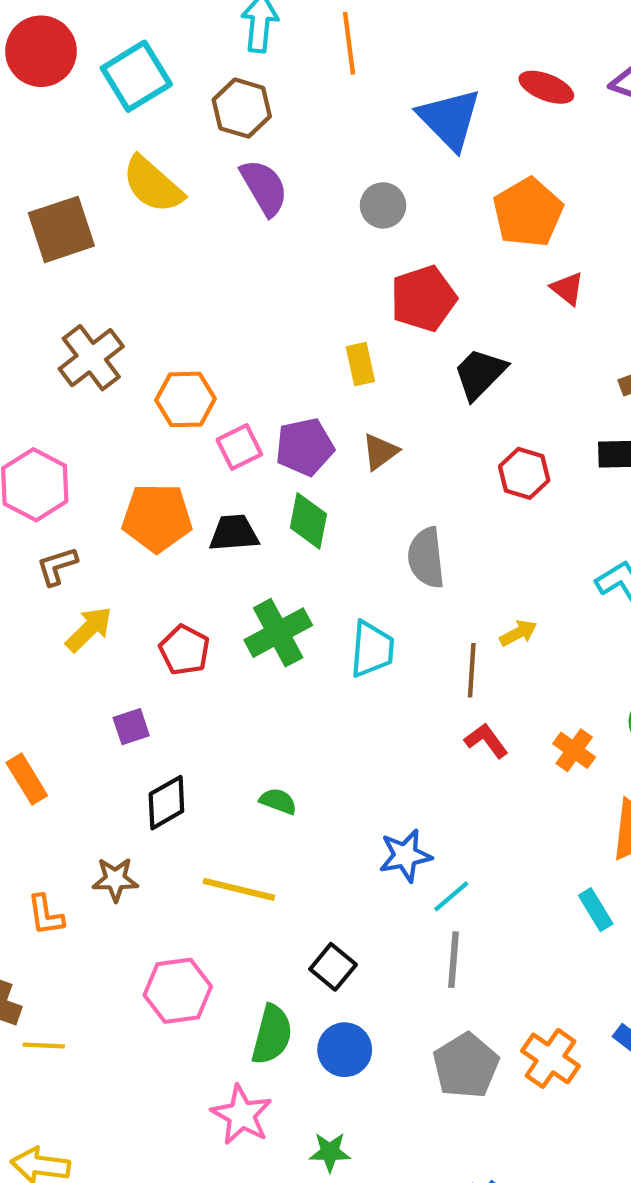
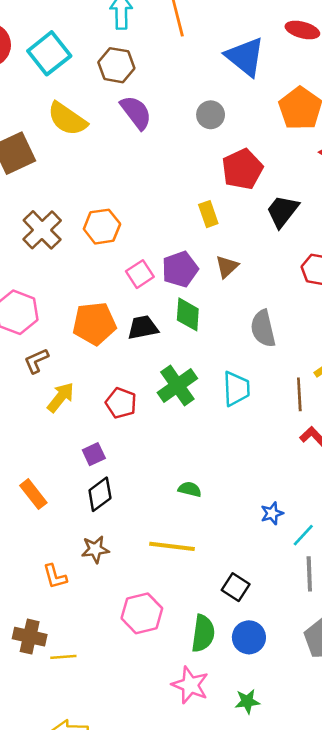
orange hexagon: (185, 399) -> (102, 227), moved
black diamond: (166, 803) -> (100, 494), moved
blue star: (405, 856) -> (272, 513), size x0.7

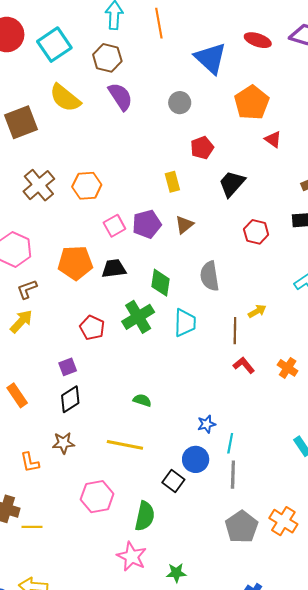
red pentagon: (242, 169) -> (202, 148), size x0.7
green diamond: (188, 314) -> (161, 283), moved
yellow arrow: (61, 397) -> (21, 321), moved
cyan line: (303, 535) -> (230, 443), turned -36
blue circle: (249, 637) -> (196, 459), moved

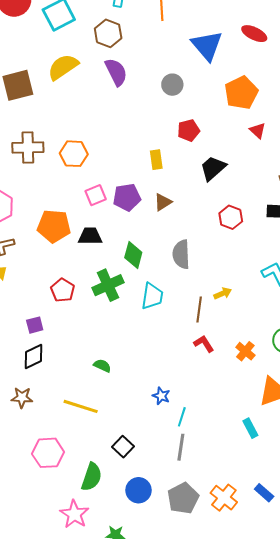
yellow semicircle: (65, 98) -> (63, 67), turned 100
brown cross: (39, 185) -> (28, 148), turned 32
blue star: (206, 424) -> (161, 396), turned 30
blue circle: (196, 459) -> (138, 490), moved

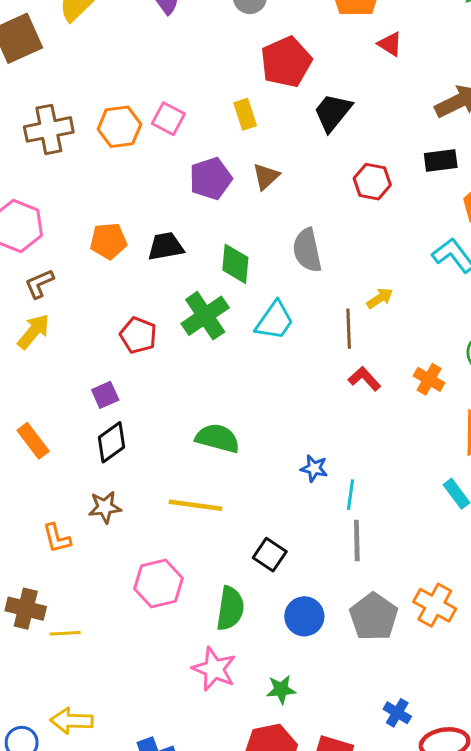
red pentagon: (189, 130) -> (286, 62), size x1.5
pink square: (96, 195) -> (168, 119), moved, turned -30
orange pentagon: (54, 226) -> (108, 241), size x0.7
cyan trapezoid: (152, 296) -> (275, 321), turned 36
green semicircle: (102, 366) -> (218, 438), size x1.6

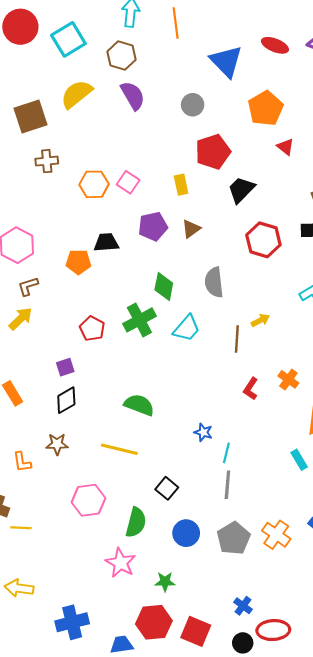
brown cross: (49, 129) -> (47, 161), moved, size x0.7
red hexagon: (372, 182) -> (263, 240), size x1.4
black trapezoid: (166, 246) -> (106, 242), moved
red L-shape: (364, 379) -> (251, 389), moved, turned -110

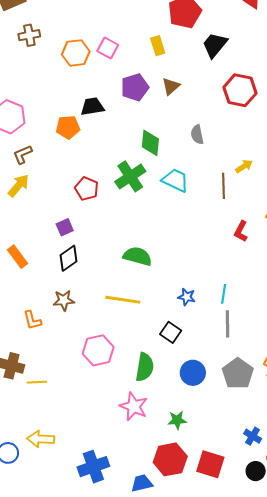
gray semicircle: (214, 282) -> (197, 135), size x0.7
cyan trapezoid: (187, 328) -> (175, 180), turned -100
blue star: (203, 432) -> (187, 297), moved

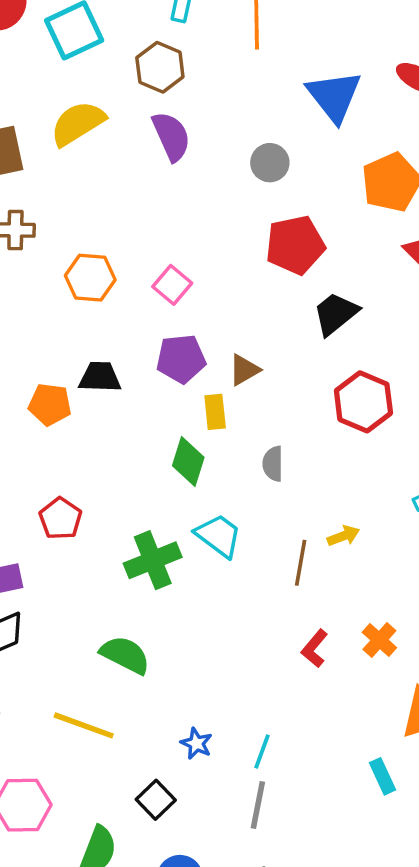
yellow rectangle: (158, 46) -> (215, 412), moved
pink square: (108, 48) -> (172, 285), moved
green cross: (130, 176) -> (153, 560), moved

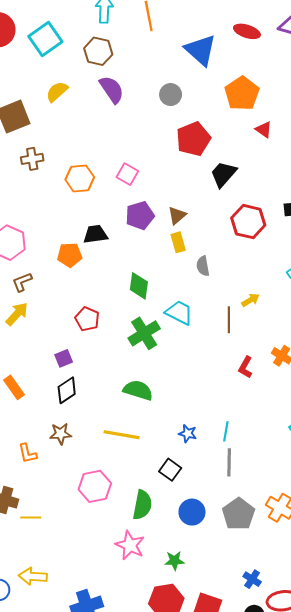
yellow semicircle: (78, 123) -> (57, 92), size x0.7
yellow rectangle: (215, 412) -> (178, 242), moved
green diamond: (188, 461) -> (139, 286), moved

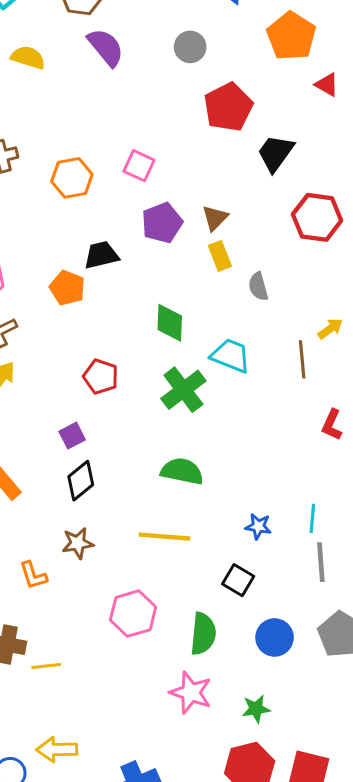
yellow semicircle: (57, 92) -> (28, 57), turned 65
orange pentagon: (70, 255) -> (67, 288), turned 30

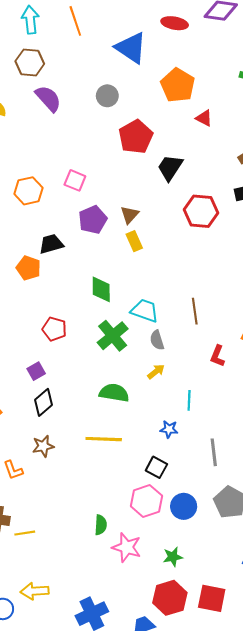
gray semicircle: (258, 286) -> (157, 340), moved
yellow arrow: (330, 329) -> (156, 372), moved
cyan line: (312, 518) -> (189, 400), moved
pink hexagon: (133, 614) -> (146, 501), moved
green semicircle: (203, 634) -> (101, 525), moved, size x0.7

